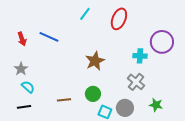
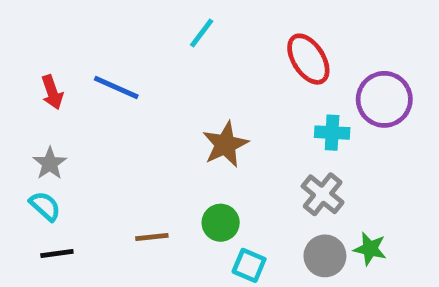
red ellipse: (119, 19) -> (308, 59), moved, turned -55
cyan semicircle: (28, 87) -> (45, 206), moved
gray circle: (125, 108) -> (325, 256), moved

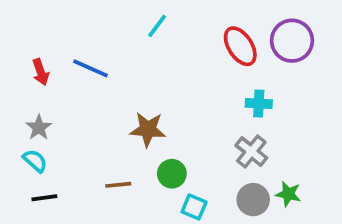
purple circle: (384, 99) -> (292, 41), moved
brown star: (225, 144) -> (148, 129), moved, turned 30

